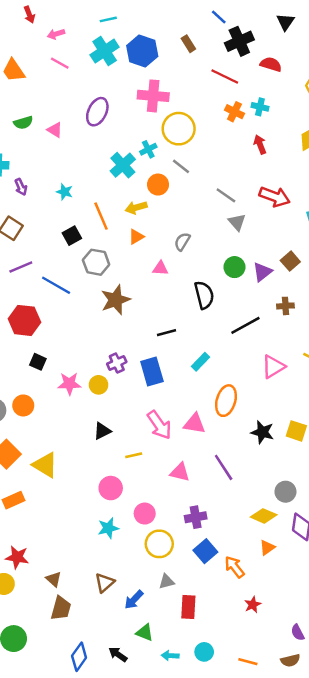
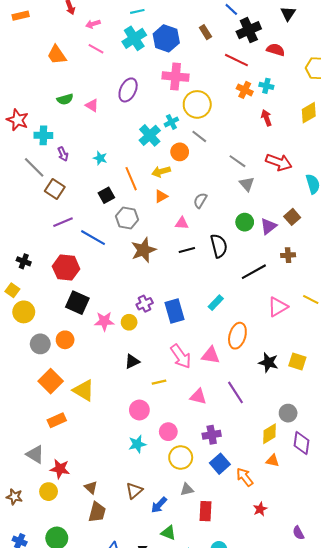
black line: (167, 333) -> (187, 250), moved
black square: (38, 362) -> (77, 303), size x1.6
yellow diamond: (264, 516) -> (269, 434), turned -55
orange triangle: (267, 548) -> (273, 461), turned 48

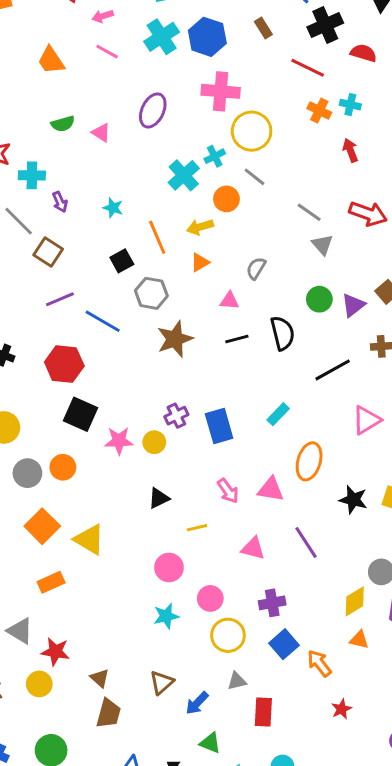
pink arrow: (181, 356) -> (228, 491), size x0.7

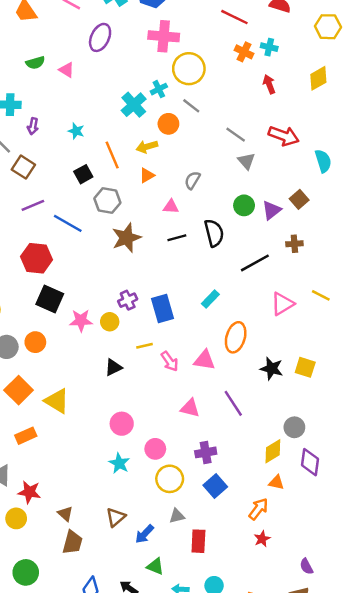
purple ellipse: (153, 110) -> (100, 37), moved
purple arrow: (60, 202) -> (33, 126), turned 35
yellow line: (197, 528) -> (144, 346), moved
cyan star: (166, 616) -> (119, 463), turned -30
orange arrow: (319, 663) -> (258, 509), moved, turned 75

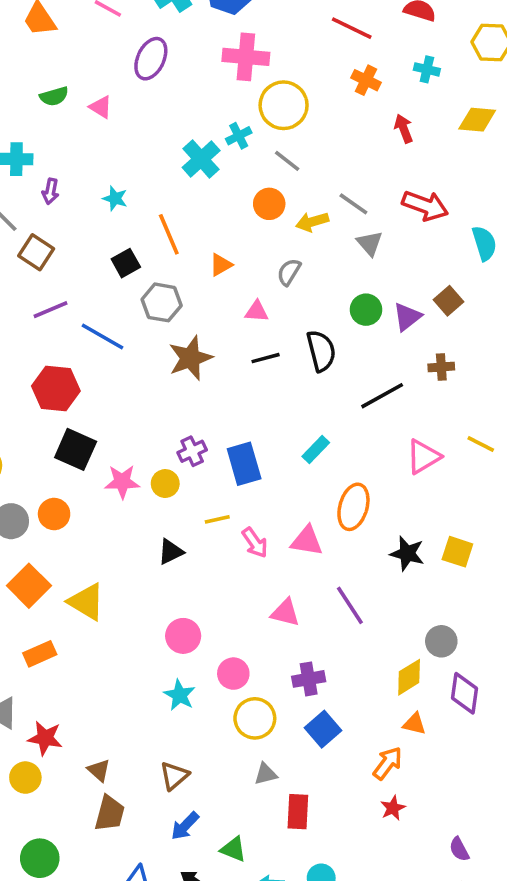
cyan cross: (269, 47) -> (427, 69), moved
yellow diamond: (318, 78) -> (477, 120), turned 35
orange circle: (168, 124) -> (269, 204), moved
yellow arrow: (147, 147) -> (312, 222), moved
blue arrow: (144, 534) -> (185, 826), moved

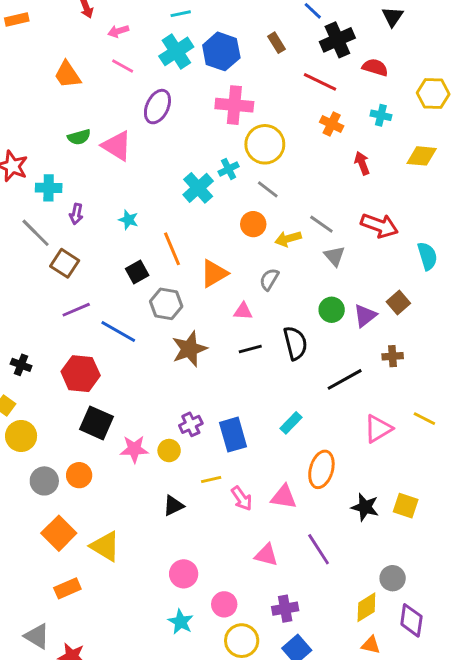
pink triangle: (101, 107) -> (117, 146), size x1.6
orange triangle: (221, 265) -> (214, 273), size x1.5

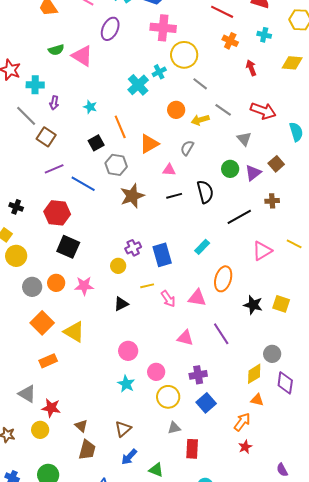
gray line: (268, 189) -> (200, 84), moved
gray triangle: (335, 256) -> (244, 139), moved
pink star: (134, 449) -> (84, 286), moved

